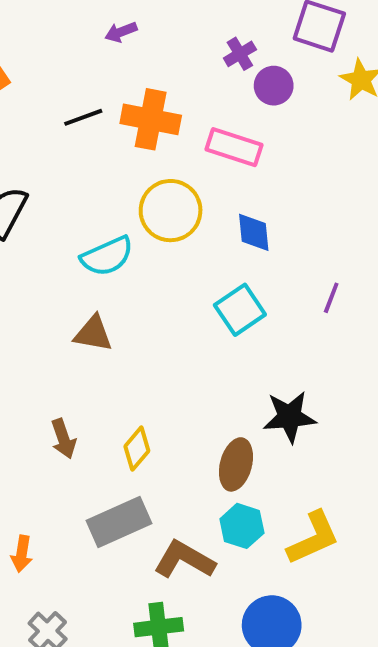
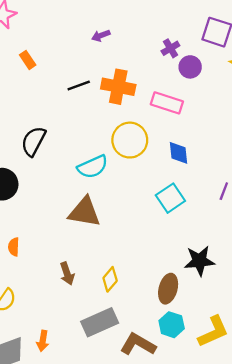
brown triangle: (93, 334) -> (85, 212), size x1.4

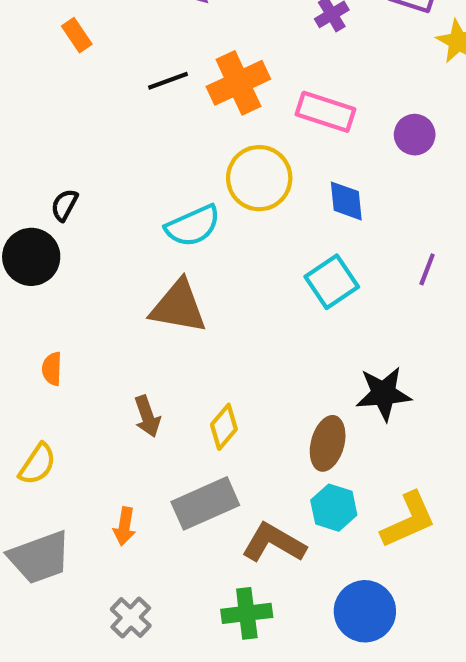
purple circle: (190, 67) -> (415, 135), moved
orange cross: (118, 87) -> (238, 83), turned -36
black semicircle: (33, 141) -> (64, 205), moved, size x0.6
orange arrow: (43, 341) -> (124, 526), moved

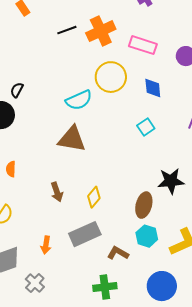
cyan square: (332, 282) -> (146, 127), size x0.7
brown L-shape: (274, 543) -> (118, 253), size x0.7
gray cross: (131, 617) -> (35, 283), moved

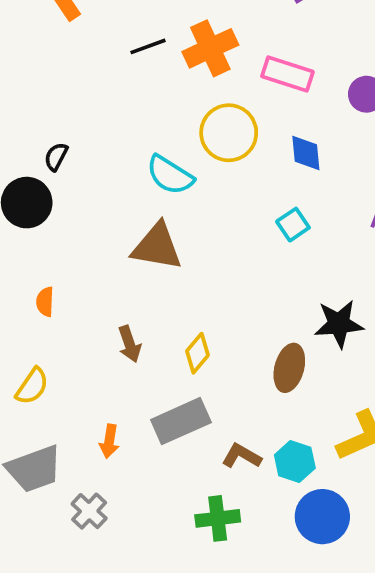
cyan semicircle: (79, 100) -> (170, 175), turned 56
cyan hexagon: (147, 236) -> (295, 462), moved

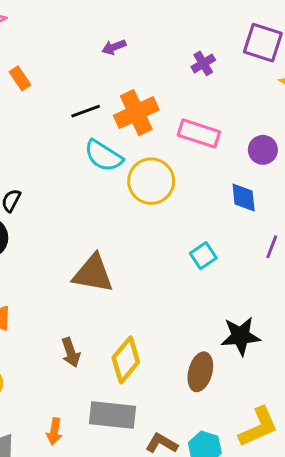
blue diamond: (306, 153) -> (244, 198), moved
cyan semicircle: (170, 175) -> (103, 156), moved
yellow diamond: (197, 353) -> (126, 360), size x1.4
gray rectangle: (181, 421) -> (112, 415), turned 30

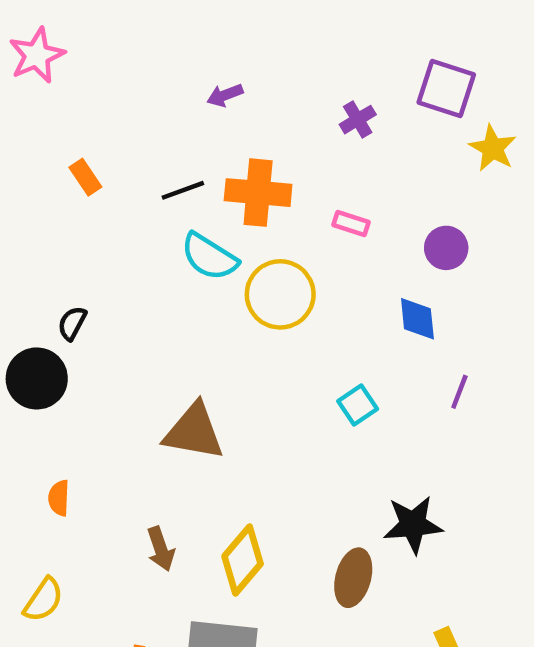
orange rectangle: (20, 78) -> (85, 177), moved
orange cross: (136, 113) -> (258, 193), turned 30
pink rectangle: (199, 133) -> (351, 224), size x0.6

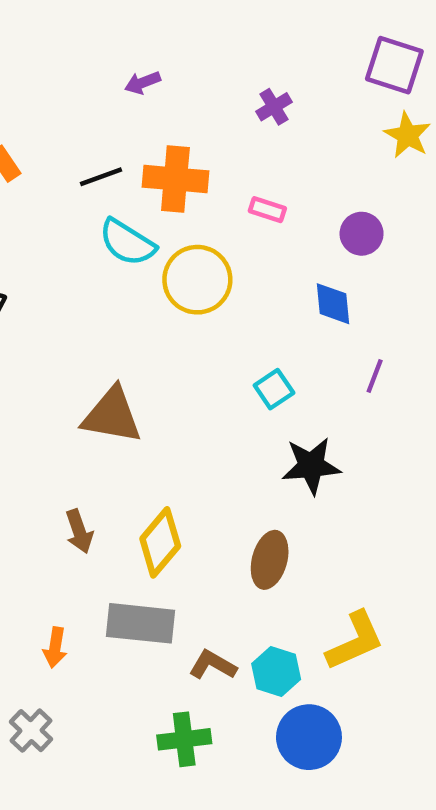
purple square: (446, 89) -> (394, 65), moved
black star: (413, 525) -> (311, 466), moved

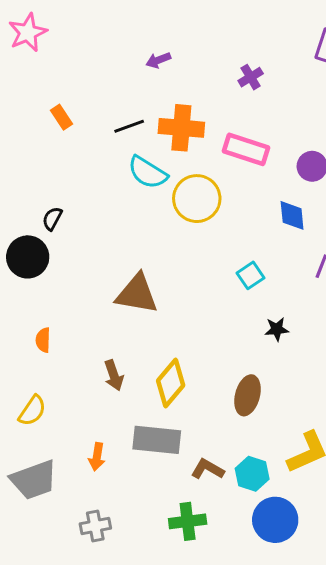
pink rectangle: (267, 210) -> (246, 149), size x1.8
black star: (311, 466) -> (277, 329), size x0.6
gray cross: (31, 731) -> (95, 526), moved, turned 36

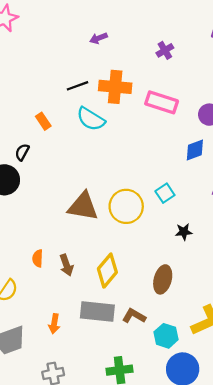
orange rectangle: (61, 117) -> (43, 121), moved
yellow circle: (197, 199) -> (126, 206), moved
blue diamond: (292, 215) -> (195, 150), turned 75
orange semicircle: (43, 340) -> (38, 258), moved
brown L-shape: (208, 469) -> (134, 316), moved

